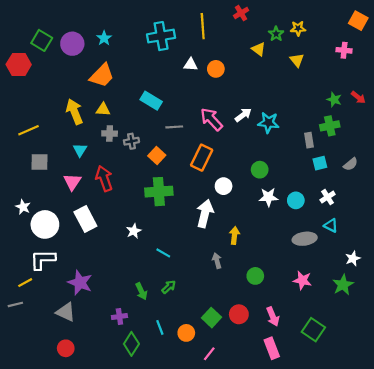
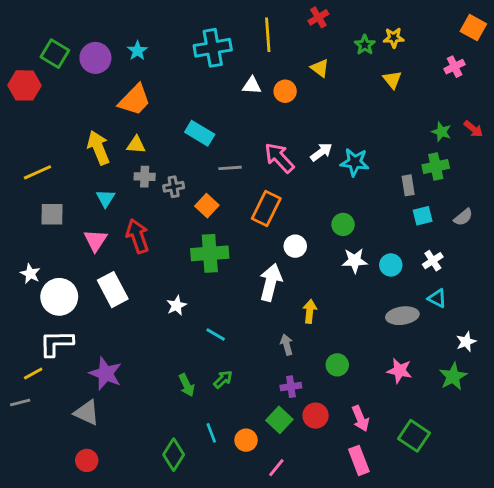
yellow triangle: (259, 49) -> (320, 68), moved
pink cross: (344, 50) -> (455, 67), turned -32
purple cross: (119, 316) -> (291, 387), moved

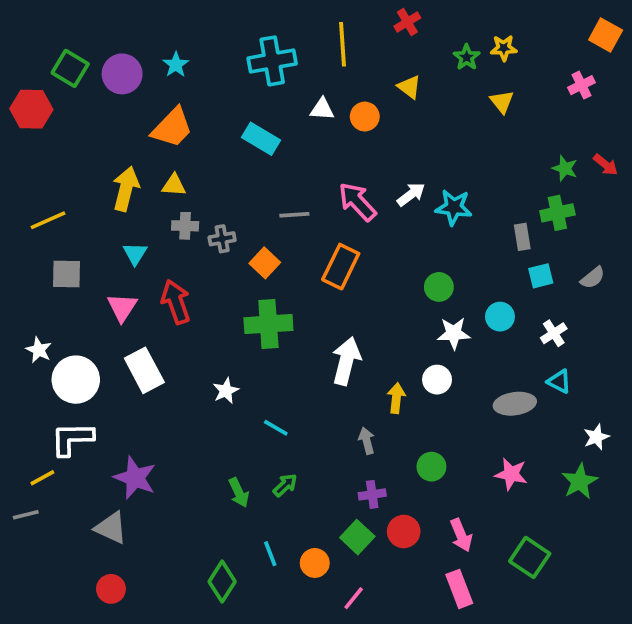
cyan rectangle: (200, 133) -> (261, 139), moved
yellow arrow: (98, 148) -> (126, 189), turned 36
white circle: (295, 246) -> (437, 380), moved
cyan circle: (391, 265) -> (500, 317), moved

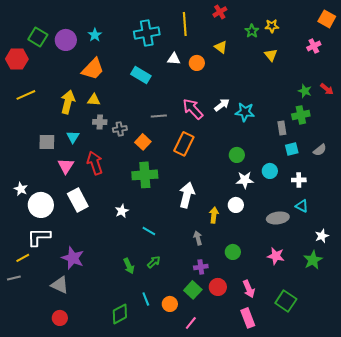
yellow line: (48, 220) -> (26, 95), moved
gray square: (67, 274) -> (47, 142), moved
white cross: (554, 333) -> (299, 180), turned 32
green diamond: (222, 582) -> (120, 314), turned 30

